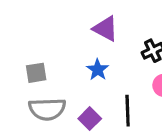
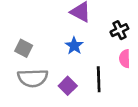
gray square: (36, 73) -> (24, 48), turned 36

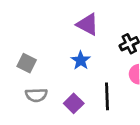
gray semicircle: (33, 78) -> (36, 95), size x0.7

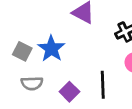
blue star: (81, 60) -> (51, 49), moved, size x1.4

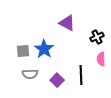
gray square: (22, 51) -> (23, 51), turned -32

